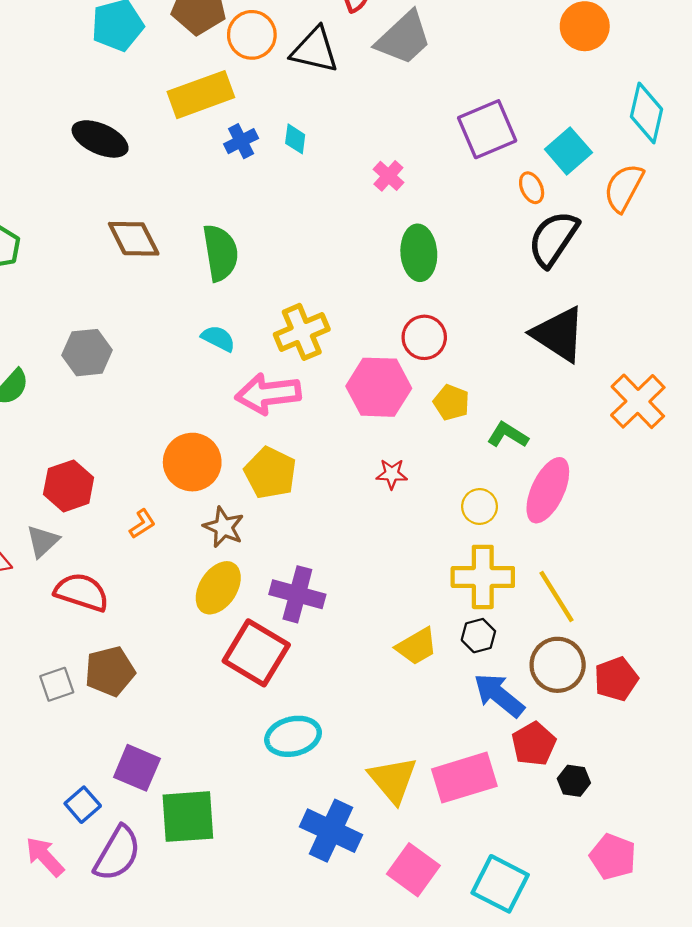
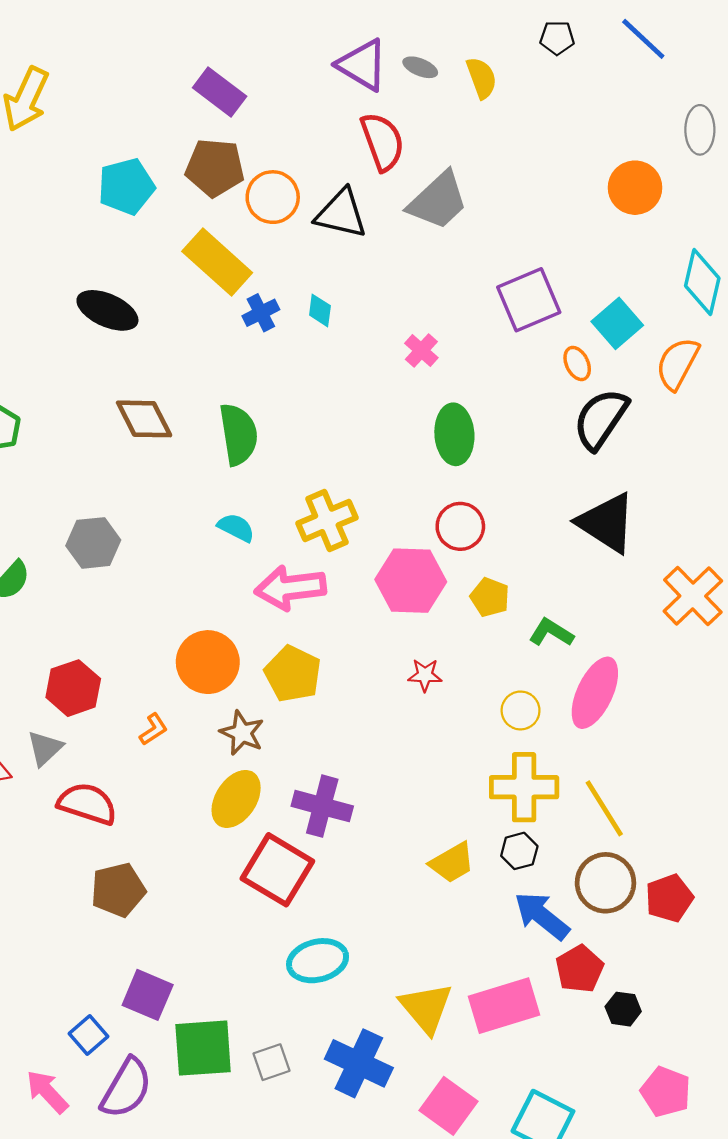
yellow rectangle: (201, 95) -> (217, 262), turned 62
gray square: (57, 684) -> (271, 1062), moved

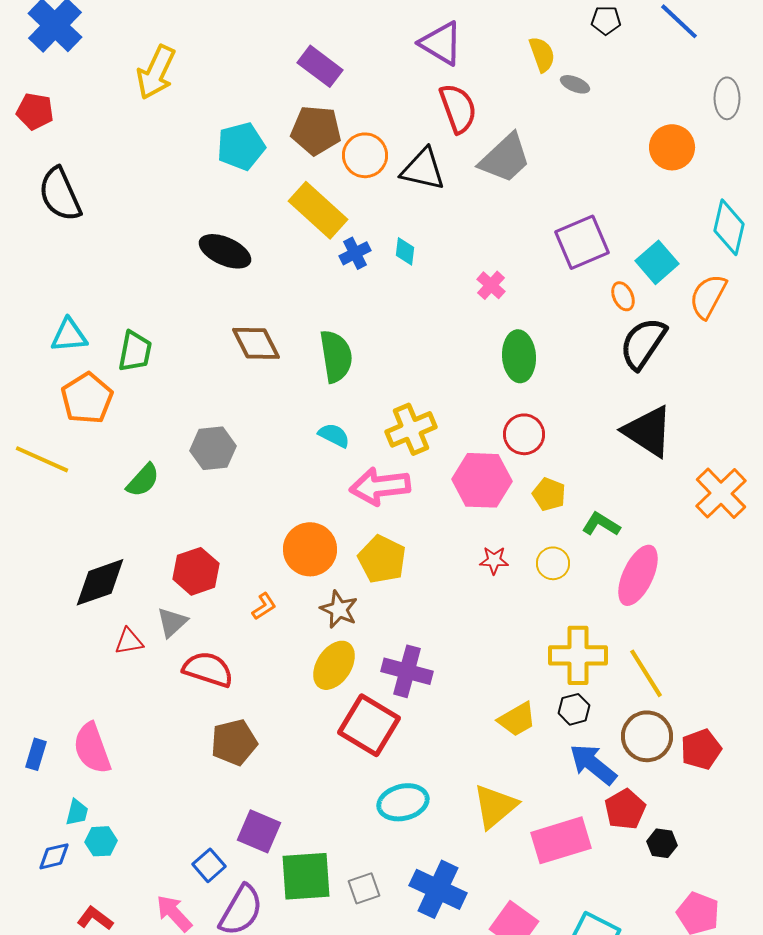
gray ellipse: (420, 67) -> (575, 84), moved
yellow circle: (521, 710) -> (553, 563), moved
yellow triangle: (426, 1008) -> (495, 806), moved, turned 30

